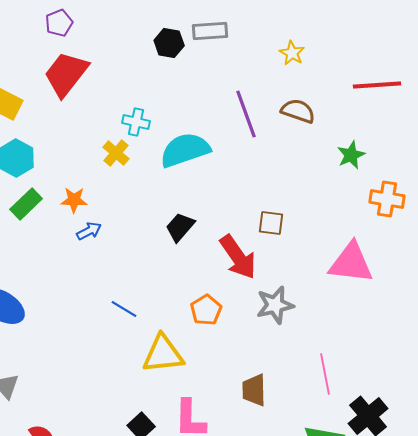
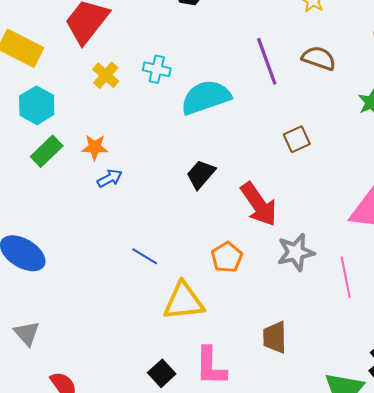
yellow cross: (116, 153) -> (106, 75), moved
brown square: (271, 223) -> (297, 139), moved, turned -32
pink line: (325, 374) -> (346, 277), moved

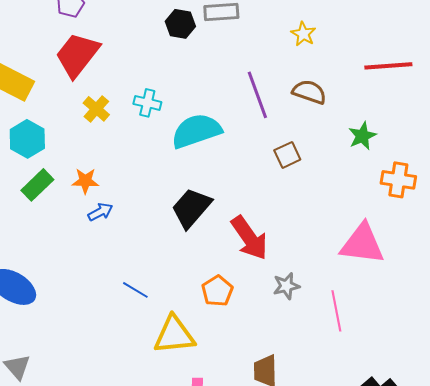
brown square: (297, 139) -> (287, 155), moved
black trapezoid: (201, 174) -> (191, 208), size x1.4
gray star: (296, 252) -> (286, 286), size x0.7

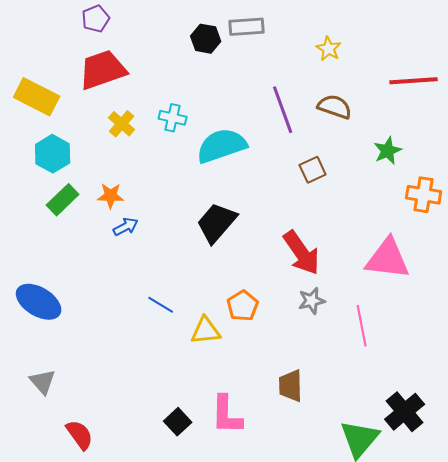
red trapezoid: (77, 55) -> (103, 70), turned 33
red arrow: (249, 238) -> (302, 253), moved
yellow triangle: (174, 335) -> (206, 331), moved, size x0.7

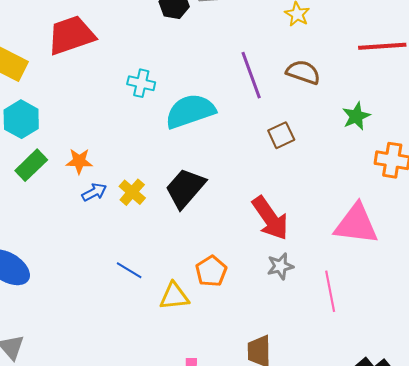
yellow cross: (122, 124) -> (132, 192), moved

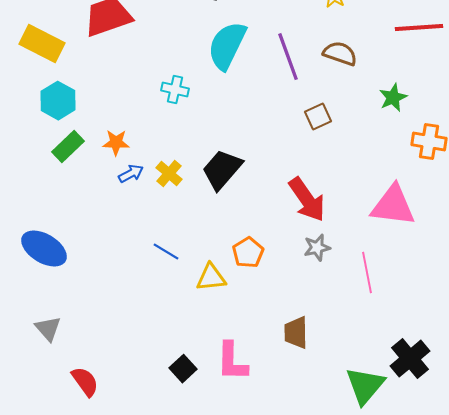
cyan cross: (141, 83) -> (175, 90), moved
cyan semicircle: (190, 111) -> (227, 46), moved, turned -45

